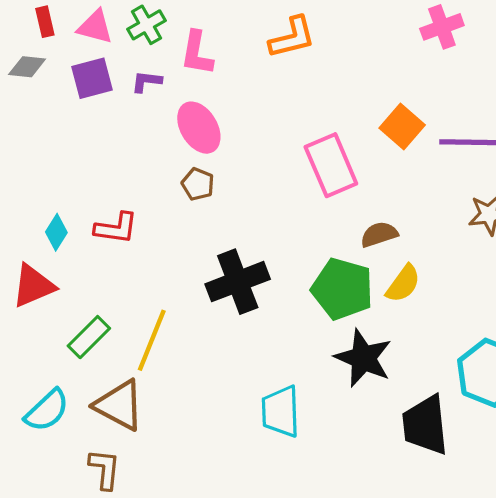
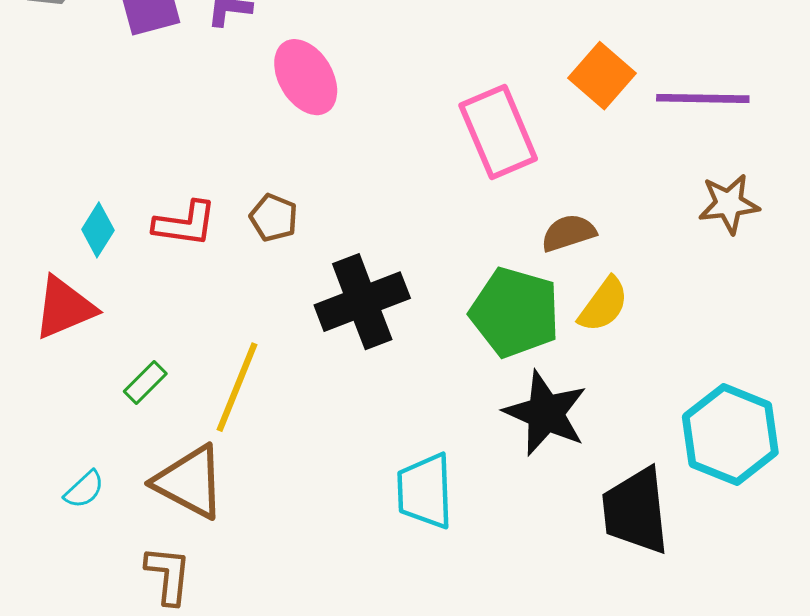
brown pentagon: (198, 184) -> (274, 218), moved
green rectangle: (89, 337) -> (145, 383), size x0.7
cyan semicircle: (47, 410) -> (84, 490), size x0.6

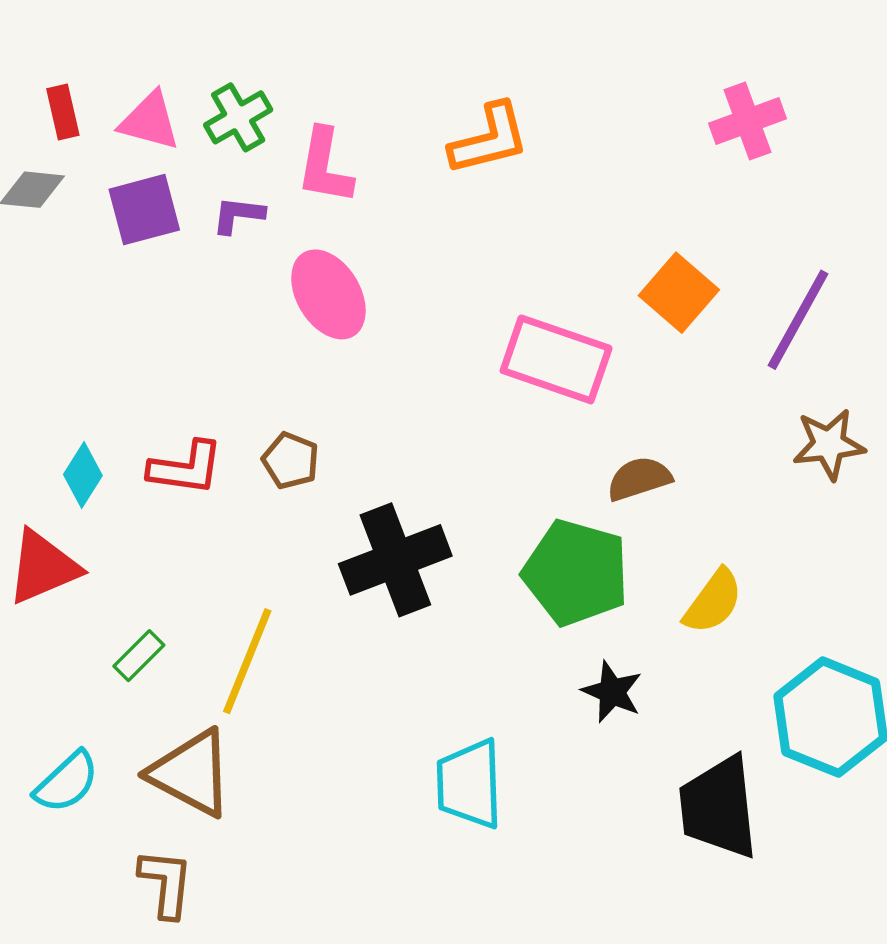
purple line: (703, 98) -> (798, 320), turned -62
pink rectangle: (498, 132) -> (556, 359), turned -48
yellow semicircle: (604, 305) -> (713, 601), moved
black star: (546, 413) -> (612, 692), size x0.6
cyan semicircle: (84, 490) -> (67, 782), size x1.4

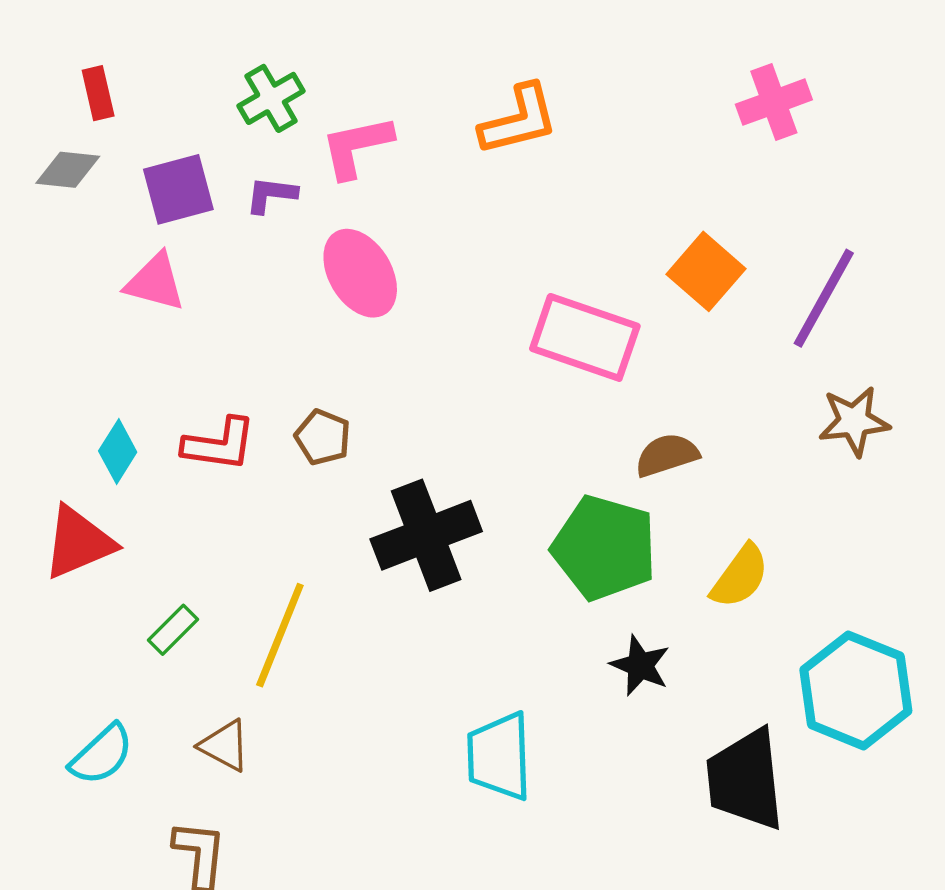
pink triangle: (150, 121) -> (155, 282), moved
pink L-shape: (325, 166) -> (357, 147), turned 68
brown triangle: (191, 773) -> (225, 746), size x0.6

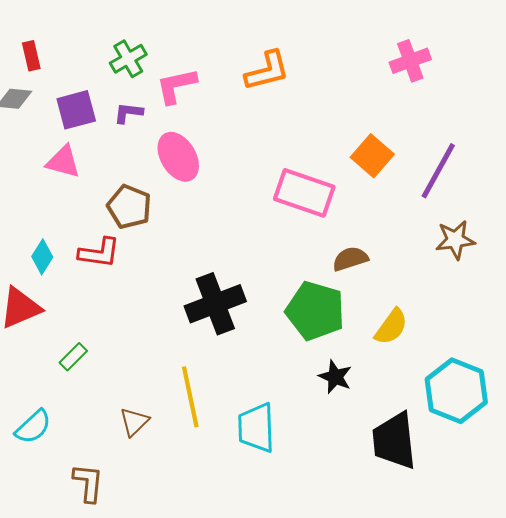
brown pentagon: (323, 437) -> (129, 207), moved, size x1.4
yellow line: (280, 635) -> (190, 397), moved, turned -34
brown triangle: (225, 746) -> (134, 422), moved, turned 48

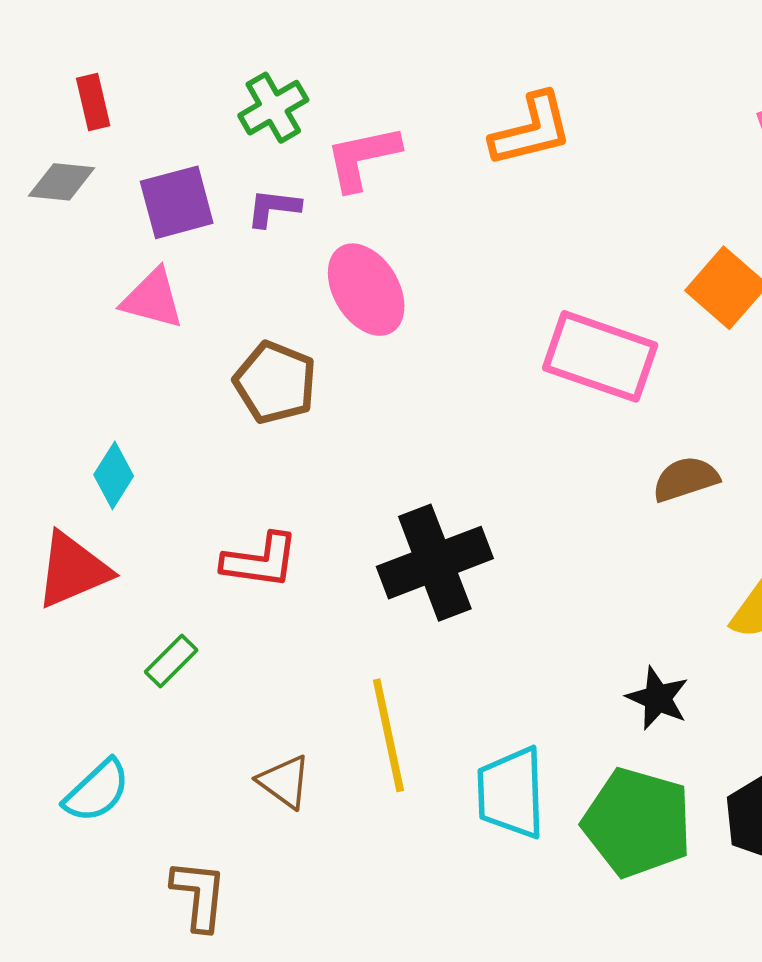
red L-shape: (99, 253) -> (260, 561), moved
green pentagon: (315, 311) -> (637, 823), moved
brown triangle: (134, 422) -> (284, 782), turned -40

